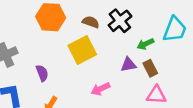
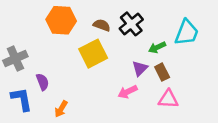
purple triangle: (128, 65) -> (140, 68), turned -35
purple semicircle: (42, 73) -> (43, 82), moved
pink arrow: (100, 89) -> (128, 92), moved

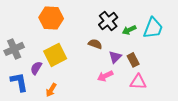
brown semicircle: (102, 25) -> (95, 44), moved
green arrow: (157, 47) -> (129, 30), moved
yellow square: (93, 54) -> (55, 55), moved
purple semicircle: (43, 82) -> (36, 68), turned -128

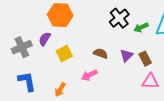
brown semicircle: (95, 44) -> (101, 53), moved
yellow square: (55, 55) -> (64, 53), size x0.7
purple semicircle: (36, 68) -> (45, 39), moved
pink arrow: (105, 76) -> (89, 75), moved

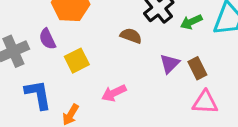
purple semicircle: (45, 39) -> (47, 39), turned -56
brown semicircle: (101, 53) -> (131, 36), moved
blue L-shape: (27, 81) -> (38, 95), moved

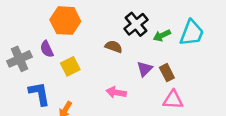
pink arrow: (114, 93) -> (116, 92), moved, turned 36

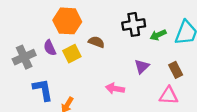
black cross: (136, 24) -> (134, 24), turned 30
brown semicircle: (114, 47) -> (96, 42), moved
yellow square: (70, 66) -> (72, 54), moved
brown rectangle: (167, 73) -> (176, 70), moved

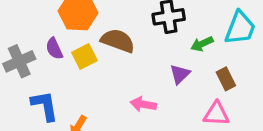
green arrow: (158, 35) -> (202, 44), moved
brown semicircle: (96, 42) -> (118, 41), size x1.5

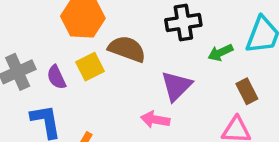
purple semicircle: (54, 49) -> (56, 77), moved
purple triangle: (180, 74) -> (176, 86), moved, size x1.4

